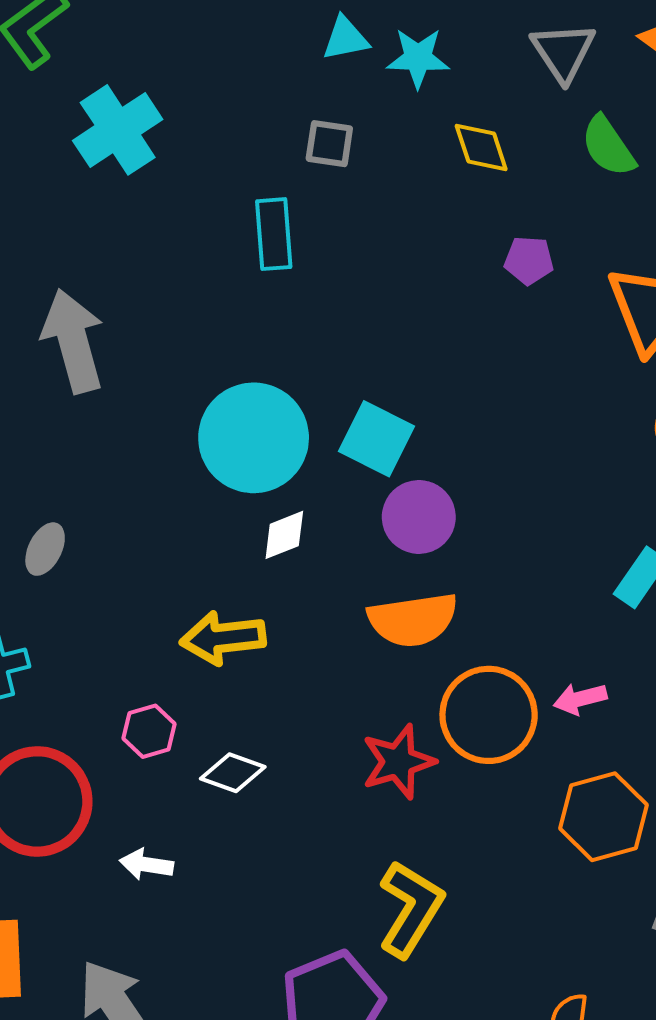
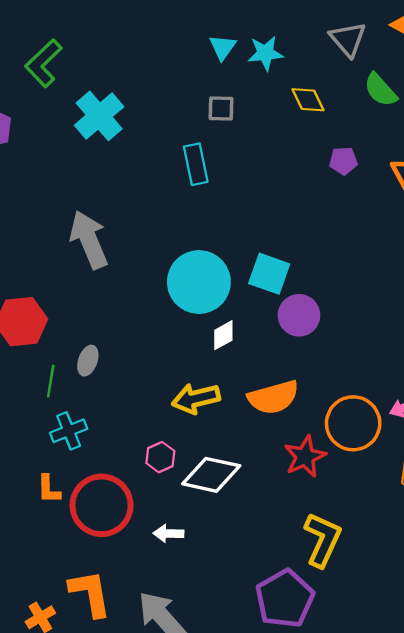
cyan triangle: (345, 38) -> (223, 47), turned -36
orange semicircle: (413, 620) -> (273, 397), moved
white diamond: (233, 773) -> (211, 475), size x1.6

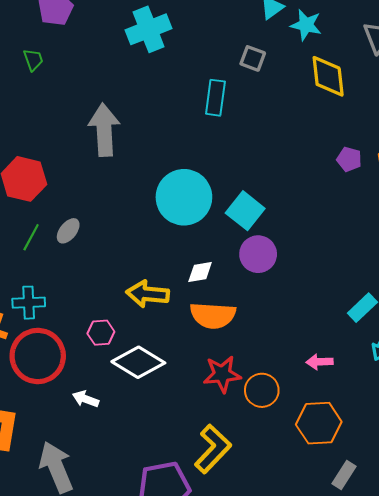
yellow diamond: (308, 100) -> (328, 76), size x1.4
purple pentagon: (343, 161) -> (349, 159), moved
white diamond: (223, 335) -> (200, 272), moved
orange circle: (353, 423) -> (262, 390), moved, size x0.7
cyan cross: (69, 431) -> (29, 303), moved

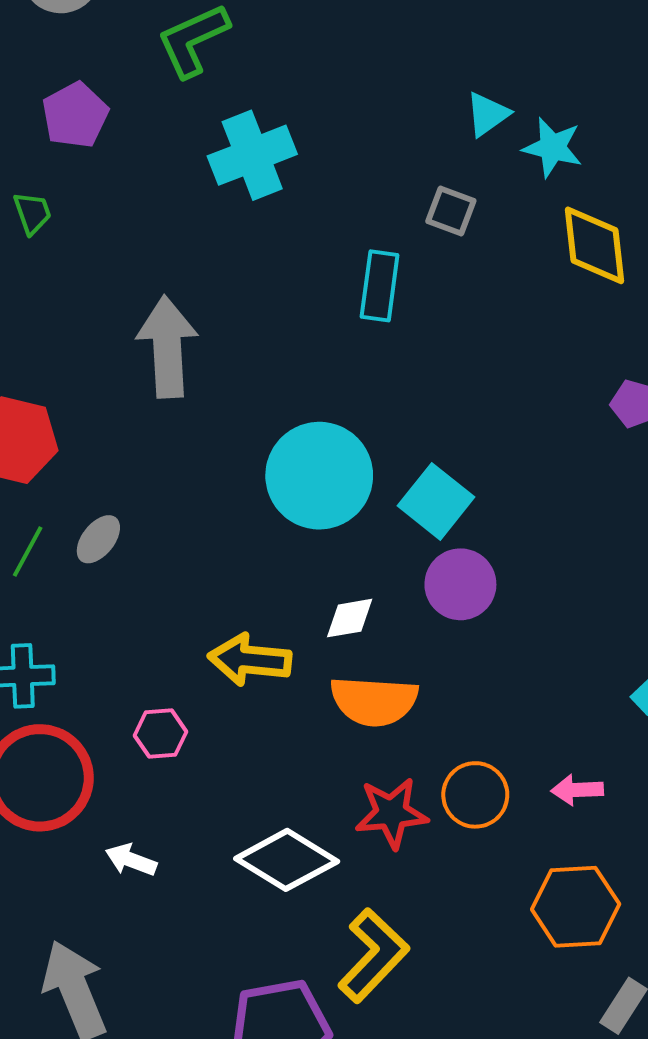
white diamond: (138, 362) -> (287, 860), moved
orange circle: (262, 390) -> (475, 795), moved

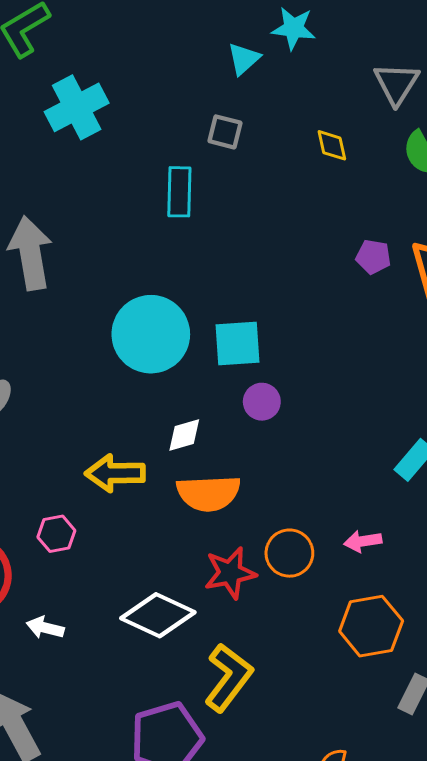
cyan star: (552, 147) -> (294, 28), moved
yellow diamond: (594, 245) -> (332, 145), size x0.6
cyan square: (436, 501) -> (238, 344), turned -36
purple circle: (460, 584) -> (262, 402), size x0.7

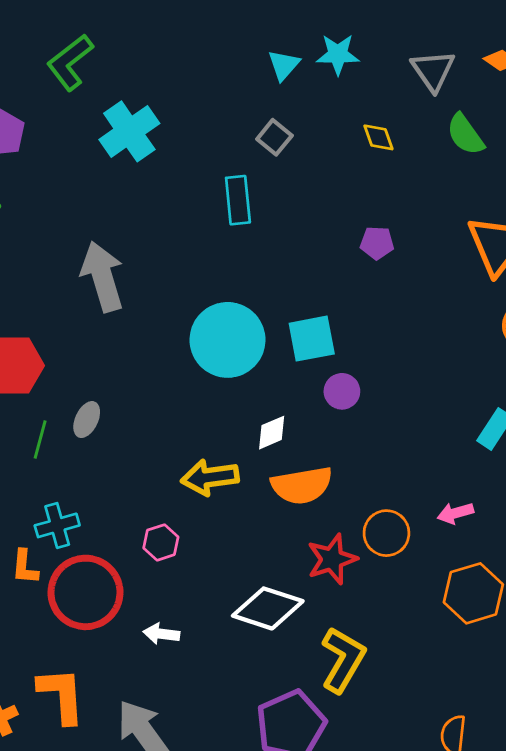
cyan star: (294, 28) -> (338, 54), moved
gray square: (225, 132) -> (274, 137), turned 32
purple pentagon: (373, 257) -> (377, 243), moved

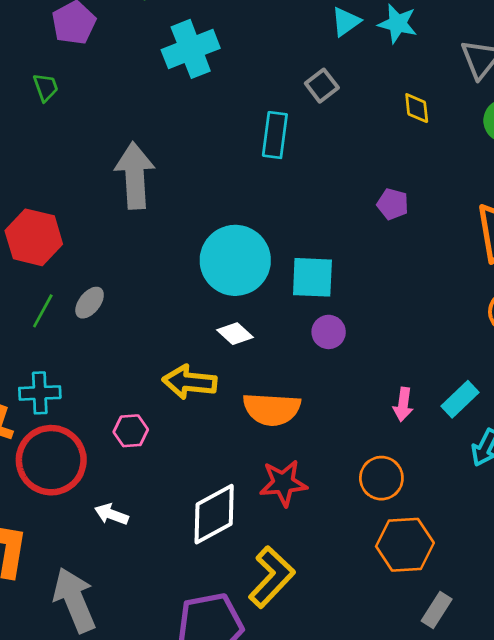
white diamond: (272, 433) -> (235, 334), moved, turned 52
pink arrow: (455, 513) -> (403, 404), moved, turned -80
orange circle: (386, 533) -> (381, 478), moved
white diamond: (268, 608) -> (214, 514), turned -60

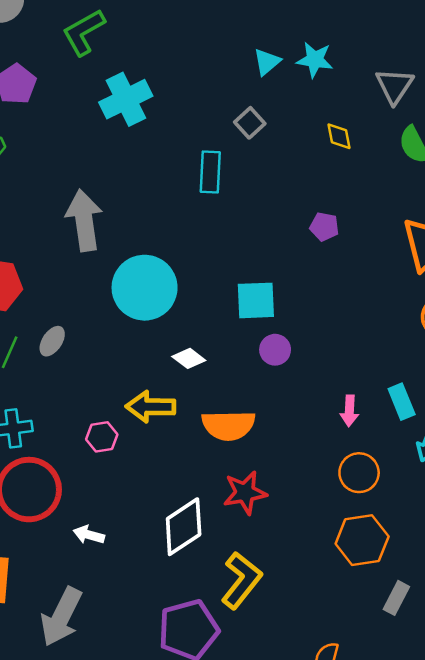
cyan circle: (235, 260) -> (145, 288), moved
cyan rectangle: (460, 399) -> (402, 402), turned -64
pink hexagon: (131, 431) -> (102, 437), moved
orange circle: (381, 478) -> (359, 473), moved
gray arrow: (74, 600) -> (61, 617), turned -126

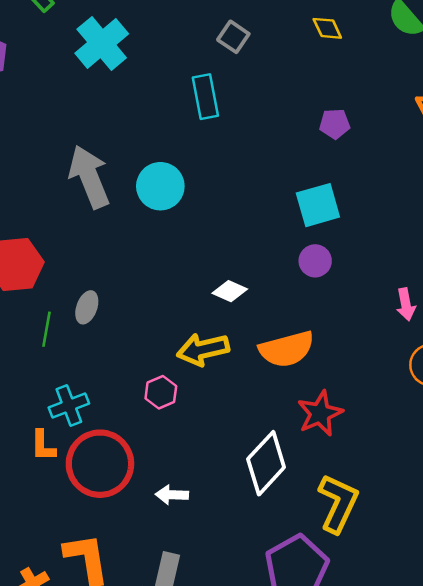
cyan circle: (145, 288) -> (160, 186), moved, size x0.7
cyan square: (256, 300) -> (318, 205), moved

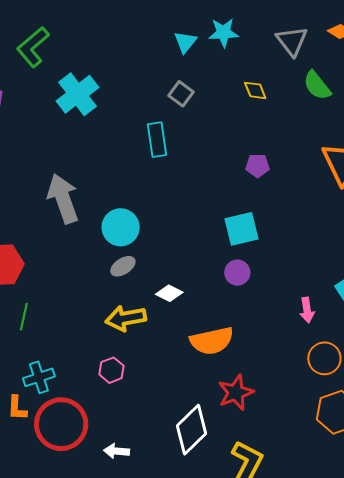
cyan circle: (160, 186) -> (121, 227), moved
gray ellipse: (87, 307) -> (123, 266), moved, turned 35
yellow arrow: (203, 349) -> (126, 318), moved

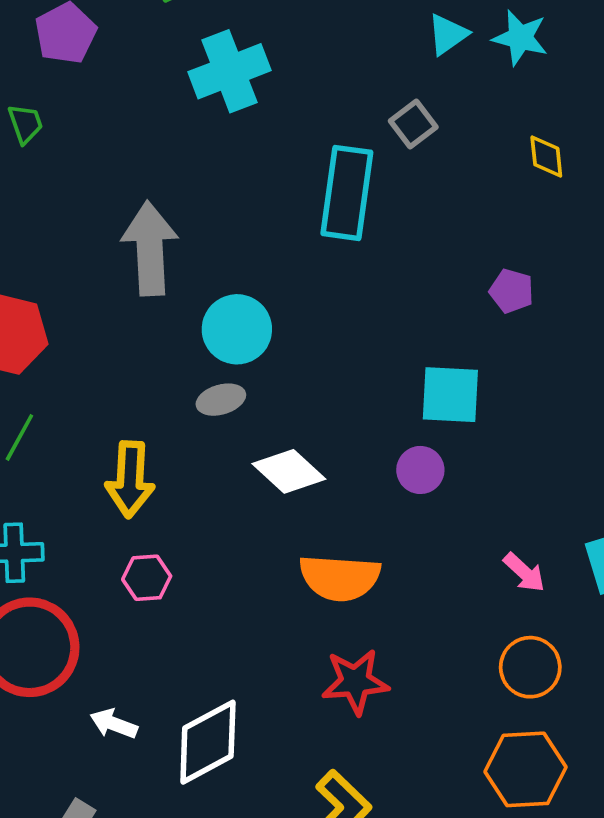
cyan rectangle: (157, 140) -> (347, 193), size x1.4
white diamond: (169, 293) -> (289, 471), size x1.4
pink arrow: (307, 310) -> (524, 572), turned -55
yellow arrow: (126, 318) -> (130, 479), moved, turned -93
white diamond: (192, 430) -> (208, 742), moved

